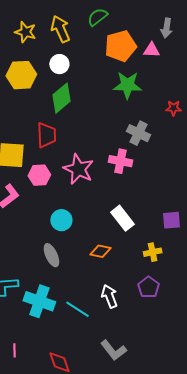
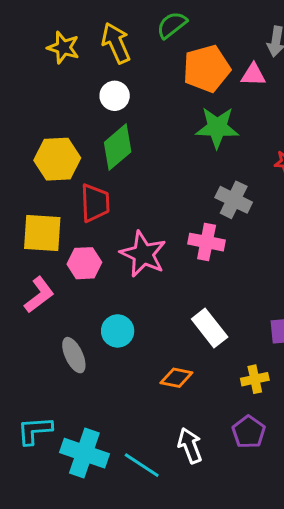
yellow hexagon: (21, 75) -> (57, 159), moved
gray ellipse: (51, 255) -> (74, 355), moved

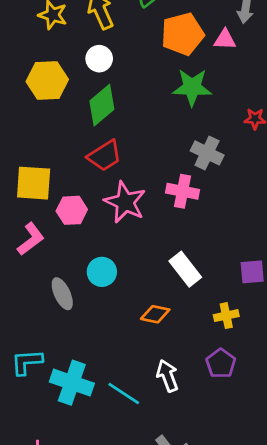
yellow hexagon: (57, 159) -> (47, 81), moved
red trapezoid: (95, 203) -> (105, 156), moved, turned 60

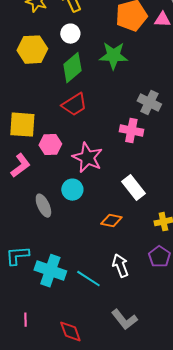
green star: (192, 87) -> (113, 56), moved
pink star: (125, 202) -> (87, 158), moved

